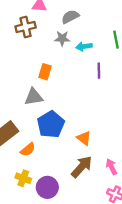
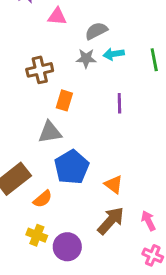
brown cross: (26, 27) -> (40, 70), moved
cyan arrow: (84, 46) -> (114, 54), moved
purple line: (99, 71) -> (119, 103), moved

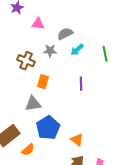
cyan arrow: (114, 54) -> (77, 50), turned -32
gray star: (86, 58) -> (50, 51), moved
brown cross: (40, 70) -> (26, 61), turned 36

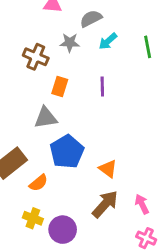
purple line: (81, 84) -> (102, 87), moved

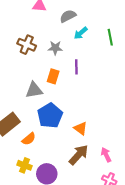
gray star: (70, 43) -> (55, 48), moved
orange rectangle: (60, 87) -> (53, 76), moved

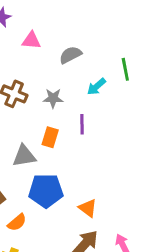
cyan arrow: (81, 33) -> (96, 87), moved
green line: (110, 37) -> (125, 69), moved
blue pentagon: (50, 116) -> (46, 191), turned 30

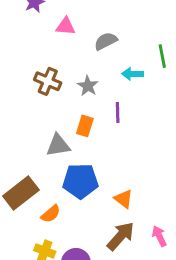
cyan arrow: (96, 87) -> (133, 74), turned 42
gray star: (53, 98) -> (88, 86), turned 30

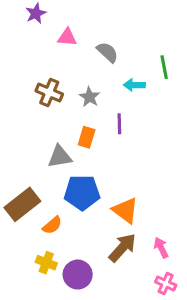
gray semicircle: (106, 41) -> (107, 52), turned 70
orange triangle: (124, 199) -> (125, 210), size x1.4

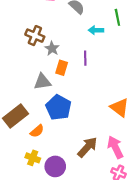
gray star: (90, 97) -> (52, 48), moved
blue pentagon: (82, 192) -> (58, 107), turned 30
orange triangle: (125, 210) -> (120, 107), moved
pink arrow: (161, 248) -> (115, 147), size x1.5

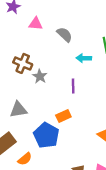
orange rectangle: (62, 68) -> (63, 116), moved, turned 48
gray triangle: (42, 82) -> (18, 110), moved

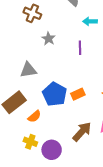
brown cross: (23, 63) -> (32, 13), moved
orange rectangle: (63, 116) -> (78, 94), moved

